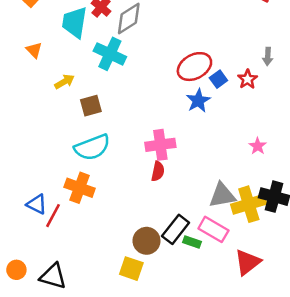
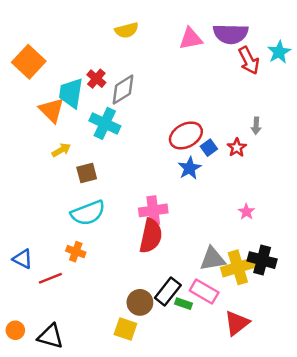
orange triangle: (34, 50) -> (52, 110), moved, size x1.6
red semicircle: (158, 171) -> (151, 236), size x1.8
orange cross: (80, 188) -> (76, 252), size x0.7
blue triangle: (37, 204) -> (23, 259), moved
red line: (53, 216) -> (50, 278), turned 40

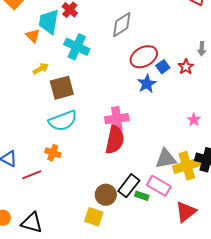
gray diamond: (123, 90) -> (122, 25), moved
orange triangle: (52, 110) -> (33, 36), size x0.7
brown square: (87, 173) -> (62, 88), size x1.4

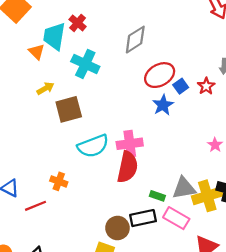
cyan semicircle: (63, 121) -> (93, 146), moved
black rectangle: (129, 186) -> (143, 218), turned 40
green rectangle: (142, 196) -> (157, 196), moved

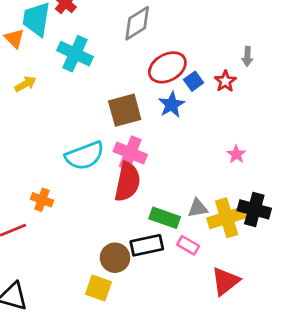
brown square: (69, 109) -> (125, 110), moved
pink cross: (130, 144) -> (130, 153), turned 30
gray triangle: (184, 188) -> (198, 208), size x0.7
green rectangle: (157, 196) -> (165, 218), size x1.5
pink rectangle: (176, 218) -> (188, 245), size x0.7

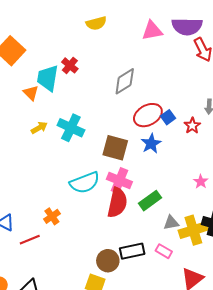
cyan cross: (75, 54) -> (71, 128), moved
blue square: (194, 81) -> (168, 117), moved
brown square: (125, 110) -> (115, 148), turned 30
orange cross: (42, 200) -> (52, 216), turned 35
green rectangle: (165, 218) -> (150, 201), moved, turned -55

